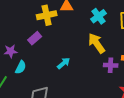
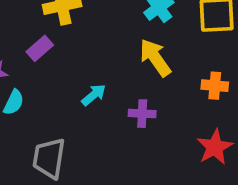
purple cross: (111, 65) -> (142, 114), moved

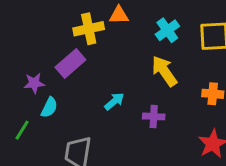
purple rectangle: (40, 48) -> (70, 64), size x1.4

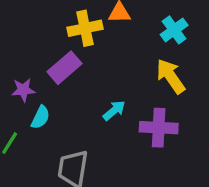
purple cross: (154, 116) -> (159, 128), size x1.5

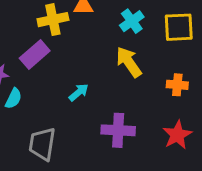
purple cross: (159, 128) -> (118, 130), moved

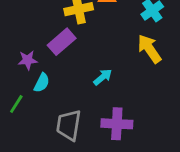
purple cross: (118, 130) -> (117, 124), moved

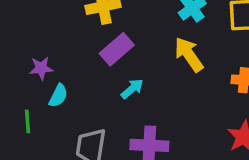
purple rectangle: (62, 42) -> (117, 49), moved
green line: (16, 104) -> (27, 121), turned -36

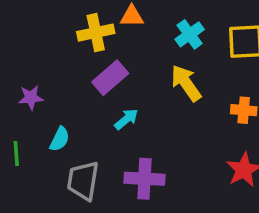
cyan semicircle: (58, 96) -> (60, 139), moved

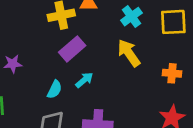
cyan semicircle: (60, 139) -> (55, 89), moved

